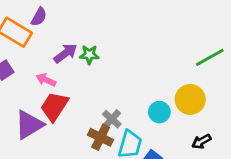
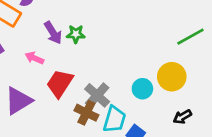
purple arrow: (66, 53) -> (53, 33), turned 95
red trapezoid: (54, 106) -> (60, 83), moved
gray cross: (112, 119) -> (97, 95), size x1.4

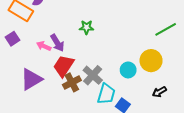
purple arrow: (53, 33) -> (57, 43), moved
green star: (76, 34) -> (86, 27), moved
brown cross: (86, 113) -> (72, 82), moved, turned 36

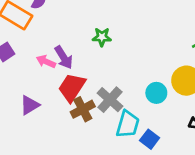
purple triangle: (31, 79) -> (30, 105), size x0.7

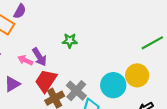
cyan circle: (156, 93) -> (113, 85), size x1.5
purple triangle: (30, 105) -> (12, 84), moved

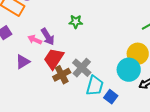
cyan circle: (113, 85) -> (129, 70), moved

